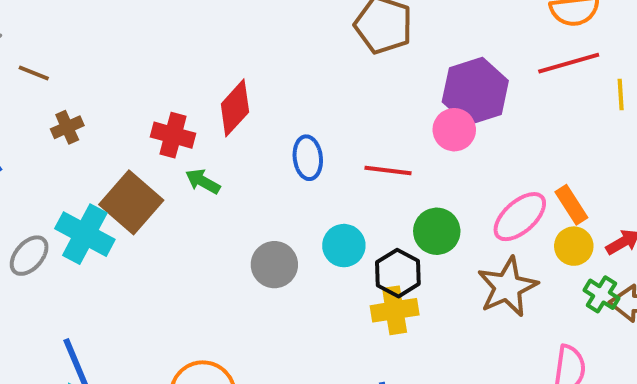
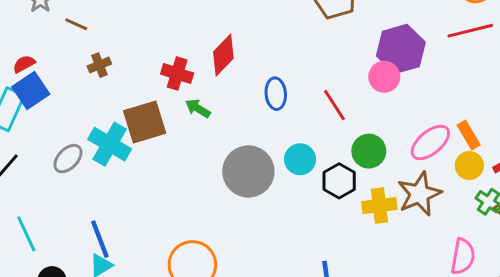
red line: (388, 171) -> (334, 105), turned 48
brown square: (131, 202) -> (145, 122), turned 30
gray circle: (274, 265) -> (248, 171), size x1.5
yellow cross: (395, 310) -> (379, 206), moved

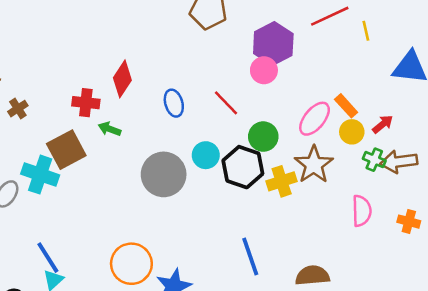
black hexagon: (339, 181) -> (243, 167), size x1.4

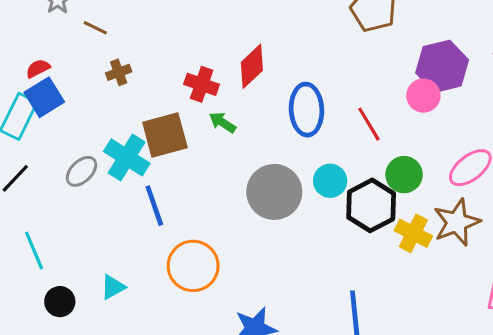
blue ellipse: (174, 103) -> (306, 110), size x1.5
yellow cross: (282, 181) -> (413, 233), turned 32
blue line: (48, 258) -> (154, 206), moved
orange circle: (131, 264) -> (193, 266), moved

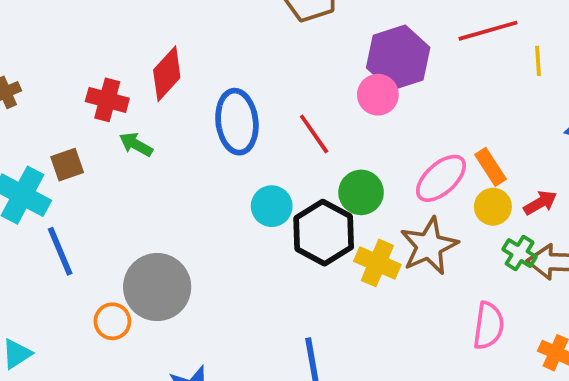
brown square: (165, 135) -> (67, 165), size x0.6
gray circle: (274, 192) -> (157, 287), moved
orange circle: (193, 266) -> (112, 321), size x0.6

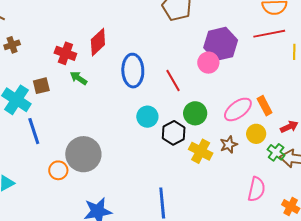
yellow circle: (493, 207) -> (256, 134), moved
black hexagon: (324, 233) -> (174, 133), size x0.7
brown star: (429, 246) -> (229, 145), size x0.6

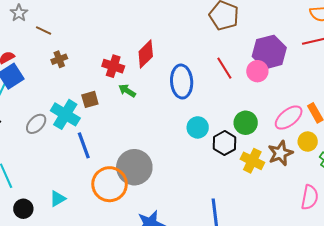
red line: (173, 80) -> (224, 68), moved
brown star: (229, 145) -> (280, 153), size x1.4
orange circle: (58, 170) -> (110, 184), size x1.8

